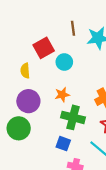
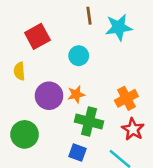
red square: (44, 48) -> (37, 36), moved
yellow semicircle: (25, 71) -> (19, 71), moved
purple circle: (28, 101) -> (49, 96), moved

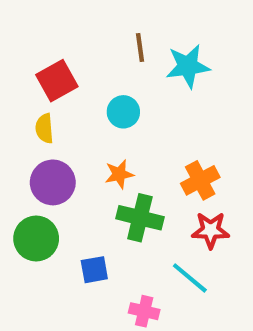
yellow semicircle: (19, 71) -> (44, 128), moved
purple circle: (49, 96) -> (53, 182), moved
red star: (133, 129) -> (211, 230), turned -30
blue square: (77, 152) -> (94, 270), moved, turned -30

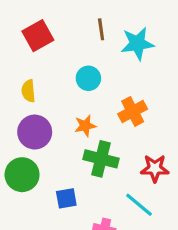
red square: (57, 81) -> (38, 36), moved
orange cross: (200, 180) -> (133, 111), moved

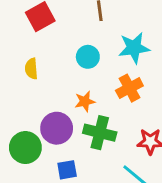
cyan star: (137, 44) -> (134, 48), moved
purple circle: (35, 132) -> (57, 128), moved

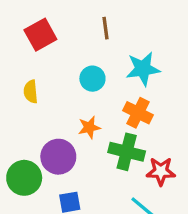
orange cross: (129, 88) -> (138, 113), turned -35
green cross: (100, 133) -> (127, 152), moved

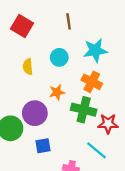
red square: (40, 35) -> (22, 26), turned -30
yellow semicircle: (31, 92) -> (28, 67), moved

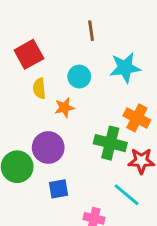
red square: (22, 26) -> (29, 54), moved, turned 30
orange cross: (92, 82) -> (137, 118), moved
orange star: (57, 92) -> (64, 108), moved

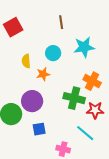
red square: (29, 54) -> (13, 27), moved

